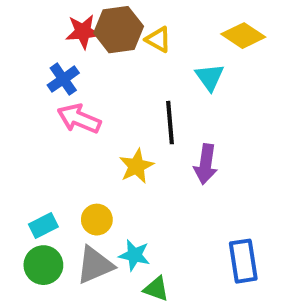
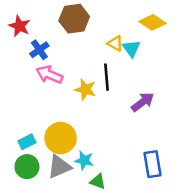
red star: (83, 32) -> (20, 26), moved, turned 30
yellow triangle: (158, 39) -> (115, 44), moved
purple arrow: (206, 164) -> (143, 102), moved, turned -135
yellow star: (136, 166) -> (85, 90), moved, turned -30
yellow circle: (97, 220) -> (61, 138), size x1.6

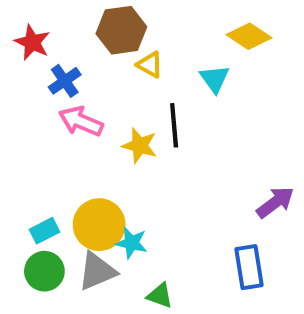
yellow triangle: (115, 44) -> (150, 65), moved
purple arrow: (143, 102) -> (275, 202), moved
cyan star: (84, 160) -> (132, 243), moved

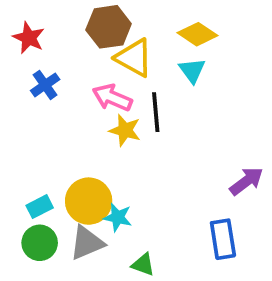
yellow diamond: (249, 36) -> (197, 34), moved
yellow triangle: (150, 65) -> (134, 58), size x1.6
blue cross: (65, 81) -> (45, 85), moved
pink arrow: (81, 121) -> (112, 98), moved

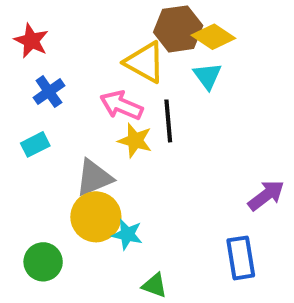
brown hexagon: (109, 27) -> (178, 29), moved
cyan rectangle: (40, 207) -> (35, 144), moved
gray triangle: (87, 243) -> (94, 178), moved

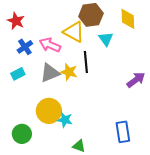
yellow diamond: (213, 37) -> (128, 19), moved, turned 55
pink arrow: (121, 105) -> (50, 45), moved
gray triangle: (94, 178) -> (50, 73), moved
purple arrow: (266, 195) -> (136, 80), moved

